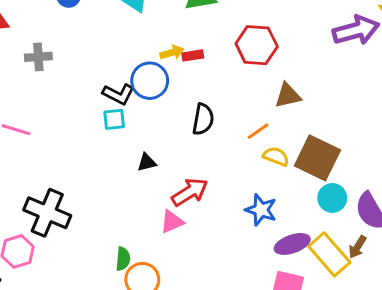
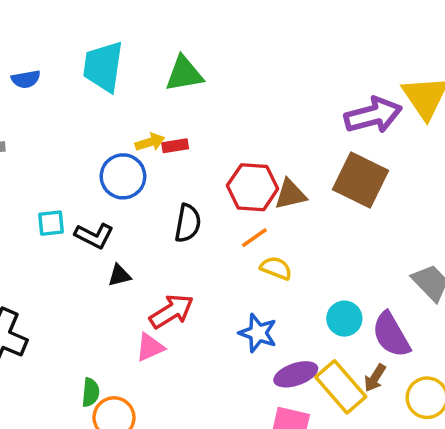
red hexagon: (257, 45) -> (253, 187), moved
black L-shape: (119, 94) -> (94, 236), moved
cyan square: (114, 119) -> (51, 223), moved
brown square: (317, 158) -> (361, 180), moved

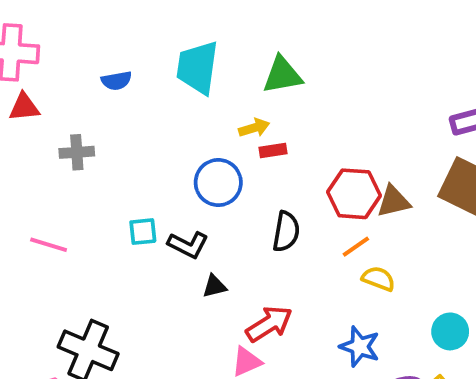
yellow arrow: (150, 142) -> (254, 128), moved

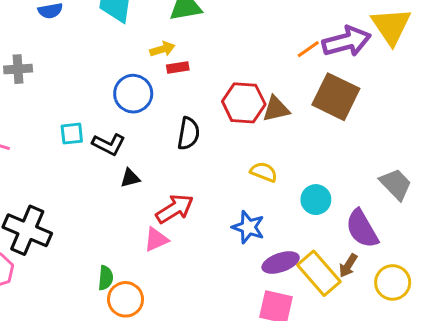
orange line: (356, 247) -> (308, 49), moved
cyan circle: (450, 331) -> (316, 200), moved

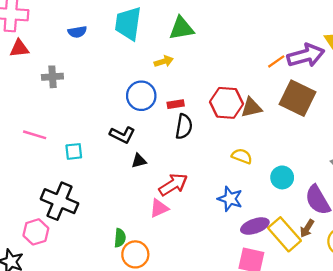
red rectangle: (178, 68) -> (176, 104), moved
cyan square: (72, 134) -> (74, 151), moved

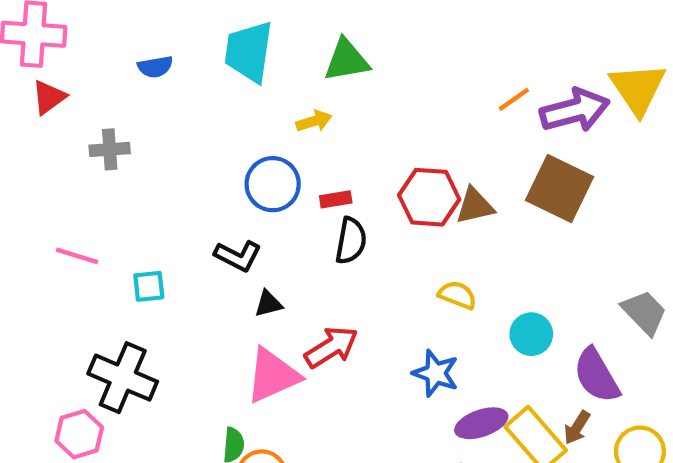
red triangle: (19, 48) -> (49, 97), turned -30
orange line: (276, 61) -> (514, 99), moved
pink triangle: (159, 208) -> (273, 375), moved, size x1.6

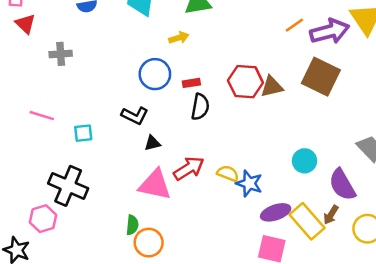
red triangle: (49, 97) -> (25, 24), turned -40
yellow semicircle: (457, 295) -> (228, 173), moved
pink triangle: (273, 375) -> (155, 185), turned 36

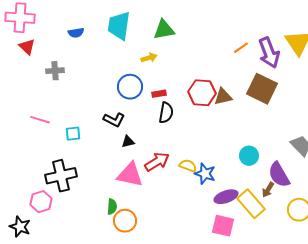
purple arrow: (330, 31) -> (269, 53), turned 84
black cross: (68, 186) -> (61, 176), turned -36
brown arrow: (331, 215) -> (268, 190), moved

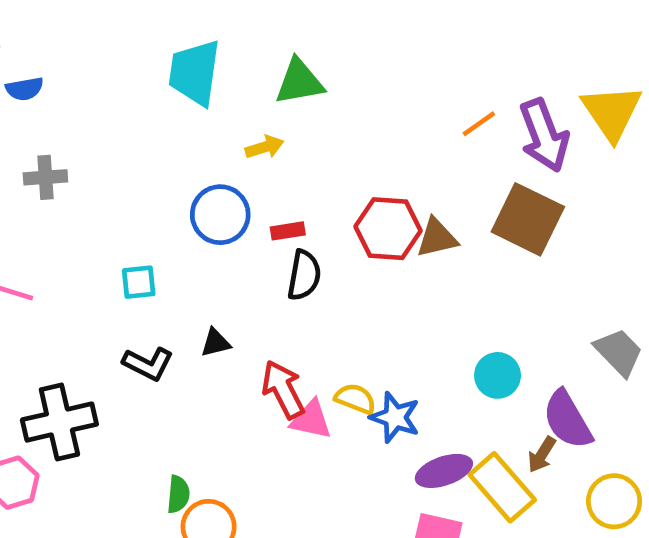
blue semicircle: (76, 33) -> (24, 89), moved
black L-shape: (114, 120) -> (148, 364), moved
cyan square: (73, 134) -> (139, 282), moved
red arrow: (157, 162) -> (283, 389), turned -85
pink triangle: (130, 175) -> (311, 420), moved, size x0.7

